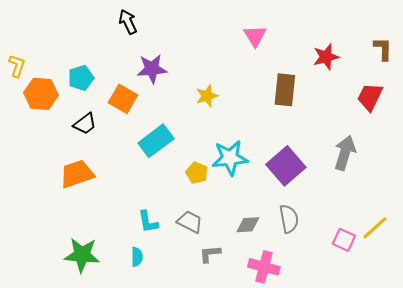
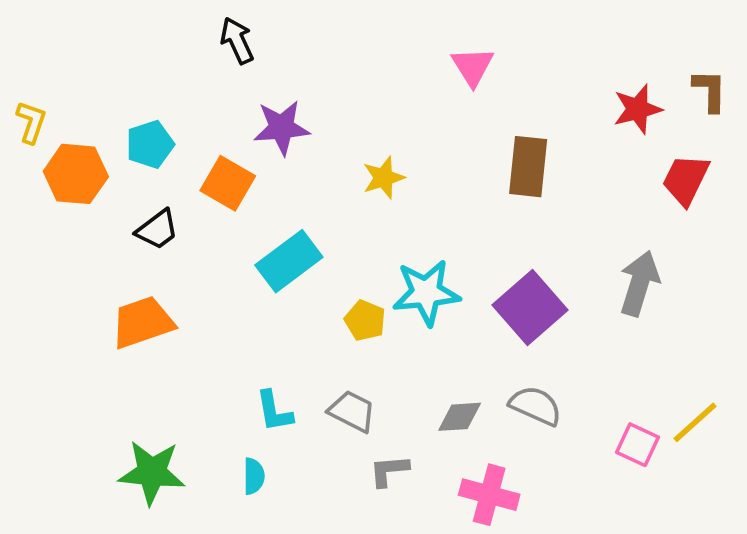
red star: (326, 57) -> (638, 109), moved
gray semicircle: (289, 219) -> (536, 406), turned -56

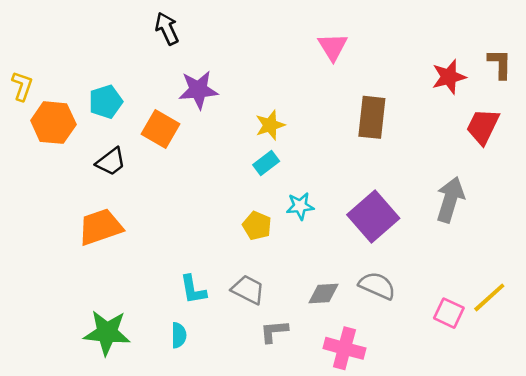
cyan rectangle: (289, 261) -> (266, 163), moved, size x0.6
cyan star: (426, 293) -> (300, 206), size x0.6

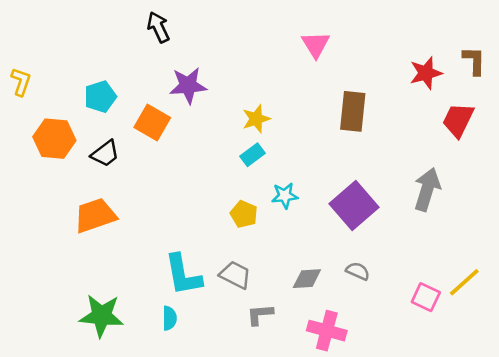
orange hexagon: (53, 123) -> (54, 139), moved
gray semicircle: (377, 286) -> (358, 271), size x0.7
cyan L-shape: (193, 290) -> (183, 275), size x1.5

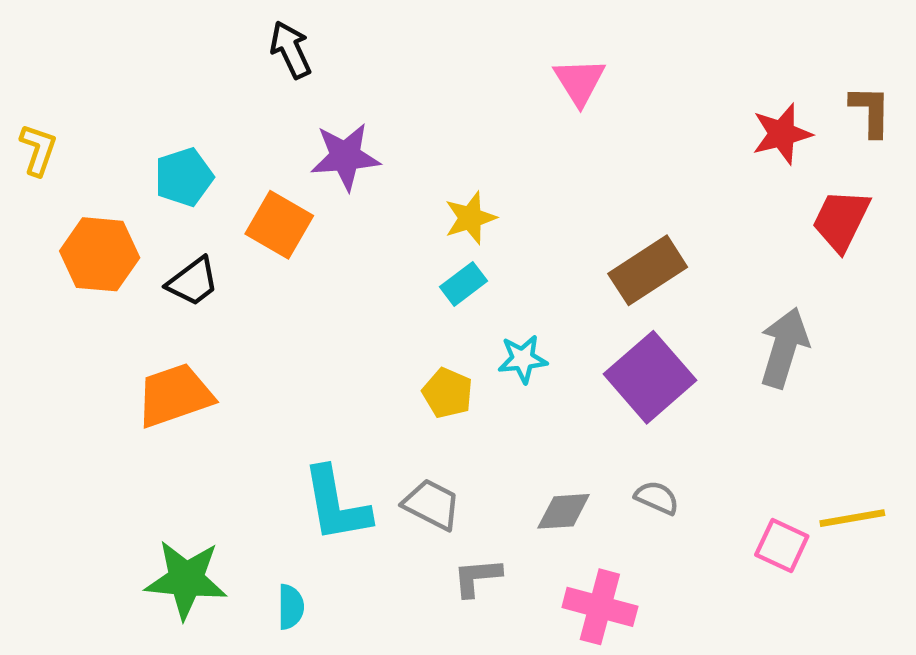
brown rectangle: (353, 111) -> (648, 270), moved, turned 51
yellow line: (464, 282) -> (852, 518), turned 32
cyan semicircle: (170, 318) -> (291, 607), moved

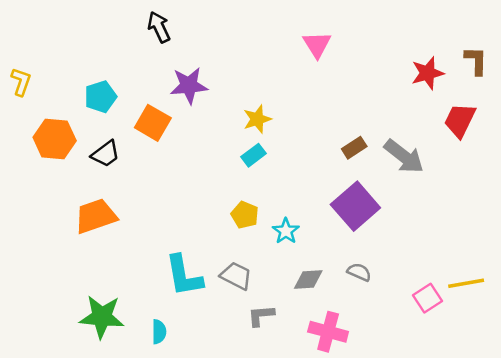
brown rectangle: (648, 270) -> (354, 148), size x0.6
gray arrow: (784, 348) -> (404, 156), moved, turned 111
cyan star: (523, 359) -> (286, 231), moved, turned -30
pink square: (782, 545) -> (428, 298), turned 32

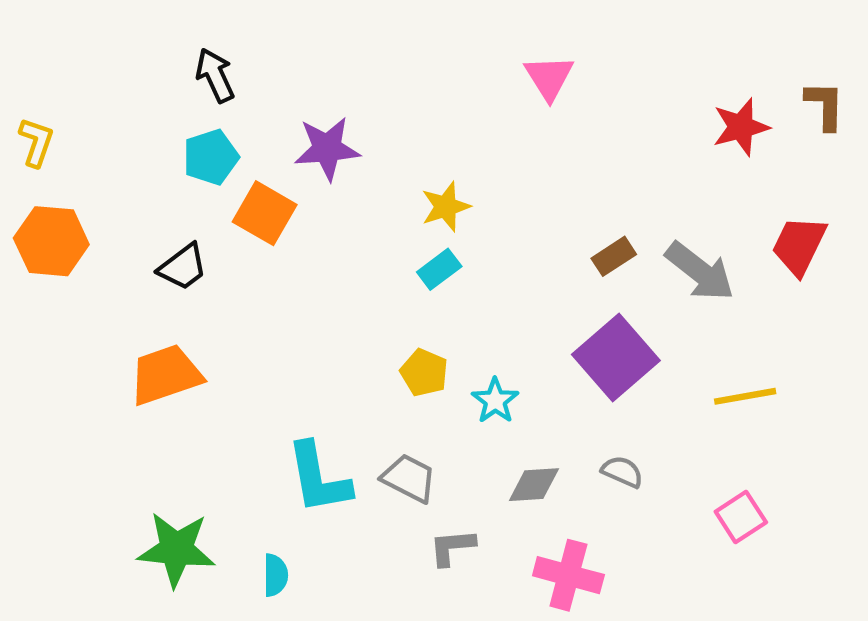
black arrow: (159, 27) -> (215, 75), moved
cyan pentagon: (101, 97) -> (211, 157), moved
red trapezoid: (460, 120) -> (799, 245), moved
orange hexagon: (55, 139) -> (51, 241), moved
yellow line: (466, 283) -> (745, 396), moved

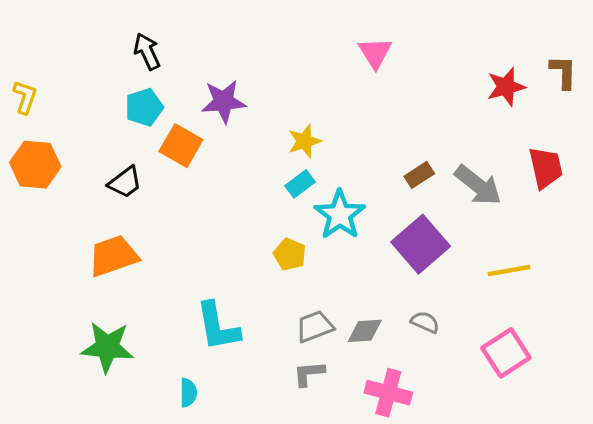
red trapezoid: (799, 245) -> (546, 168), turned 141
cyan star: (495, 401) -> (340, 215), moved, size x1.6
gray trapezoid: (409, 478) -> (315, 326), moved, turned -48
pink square: (741, 517) -> (506, 353), size x1.4
green star: (176, 549) -> (107, 347), moved

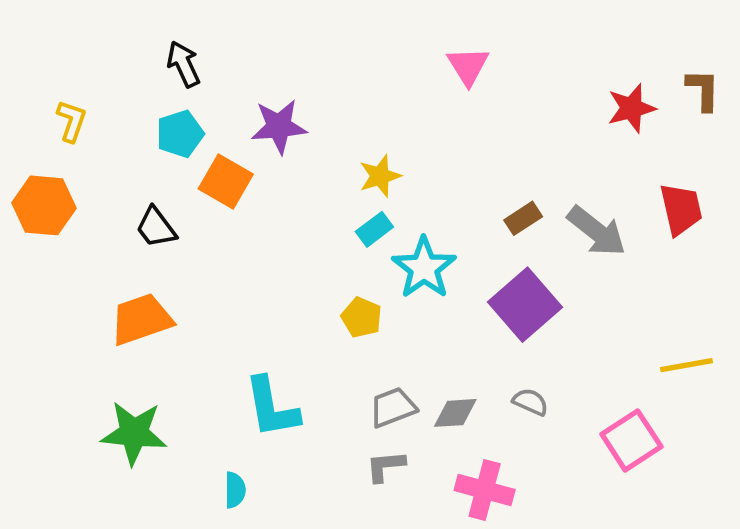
yellow L-shape: (25, 97) -> (72, 121), moved
black trapezoid: (125, 182) -> (156, 227), turned 90
yellow line: (509, 271) -> (687, 365), moved

